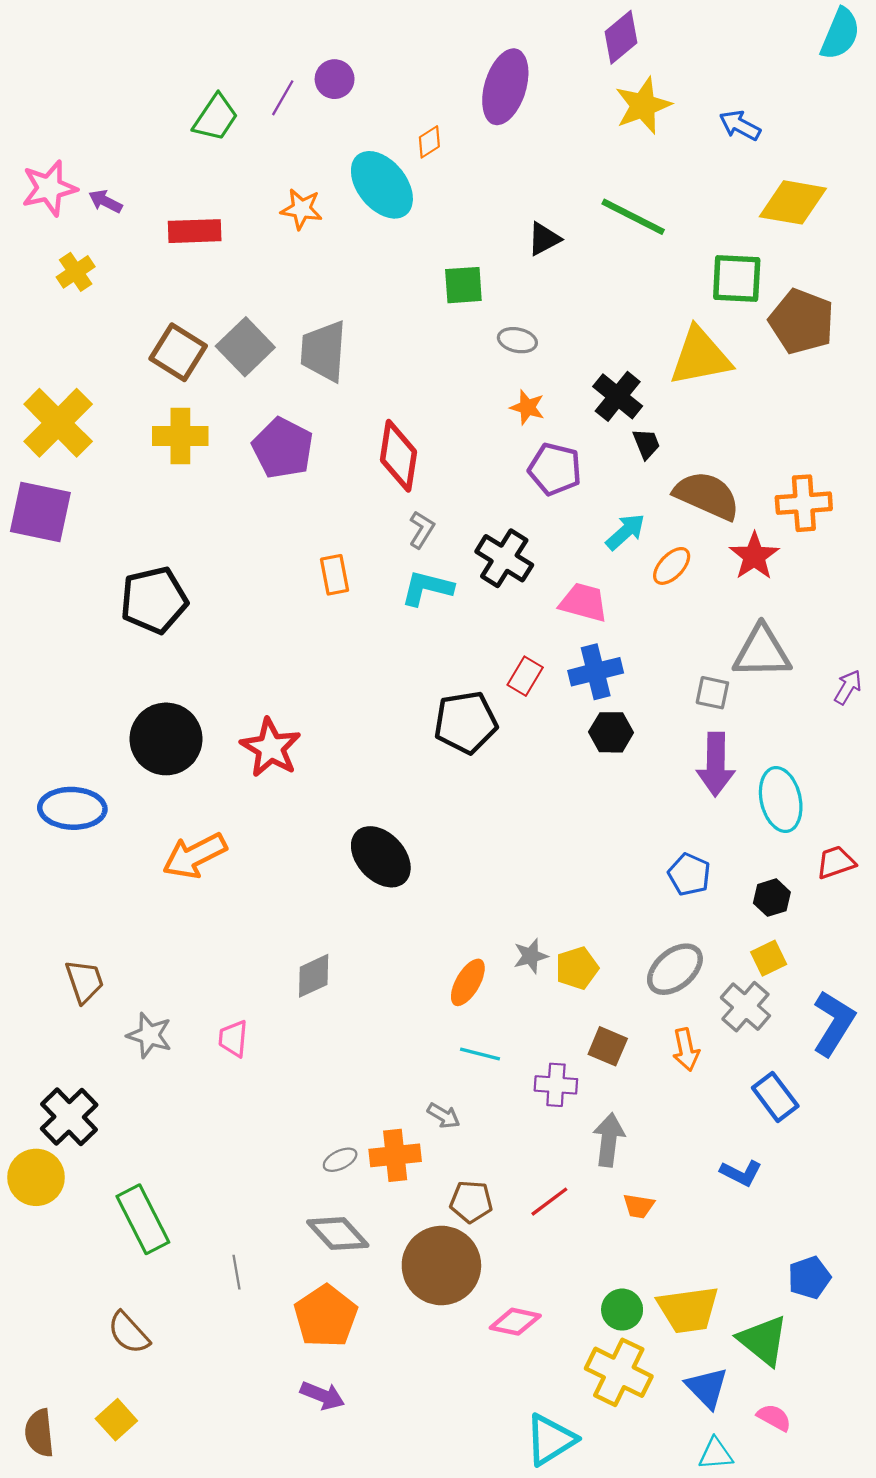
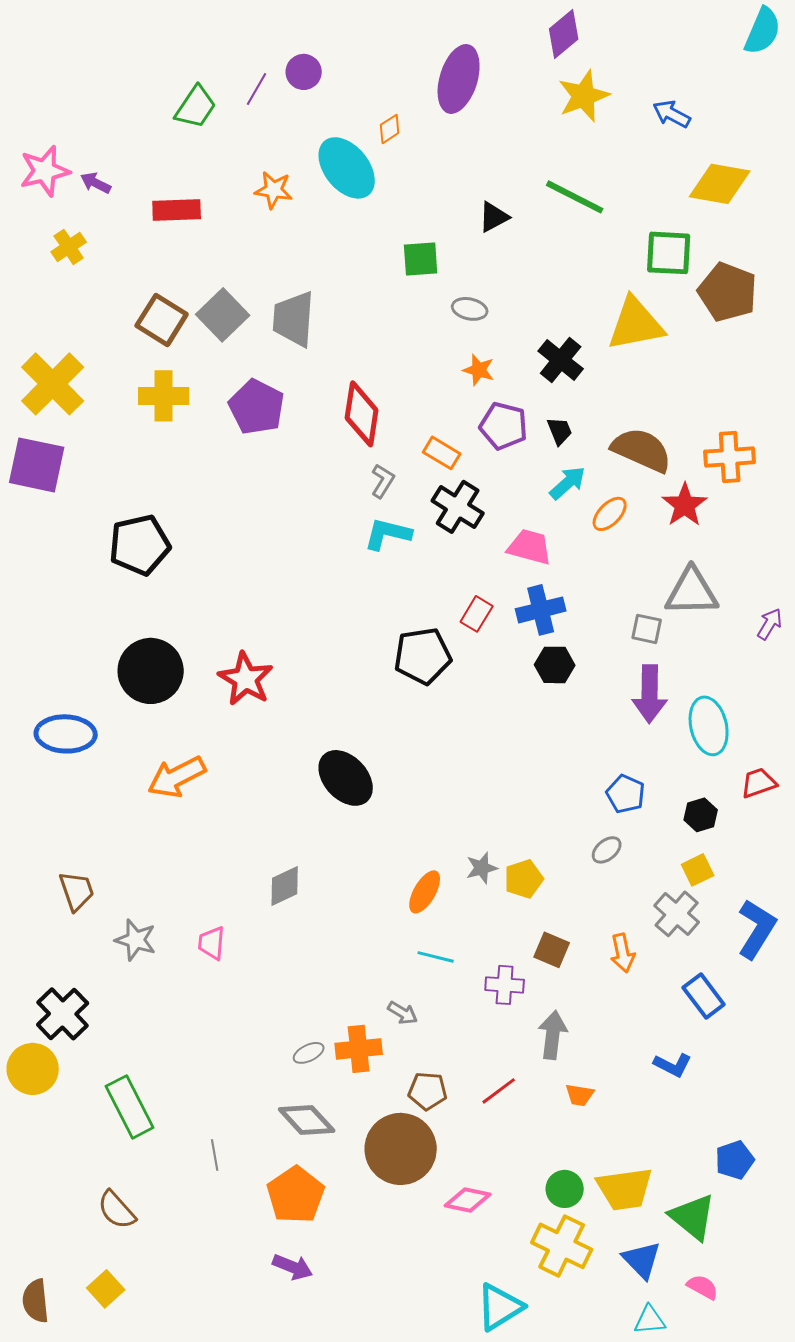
black trapezoid: (646, 444) -> (560, 431), moved
orange rectangle: (335, 575) -> (442, 453), moved, turned -48
gray ellipse: (675, 969) -> (607, 850), moved, size x0.6

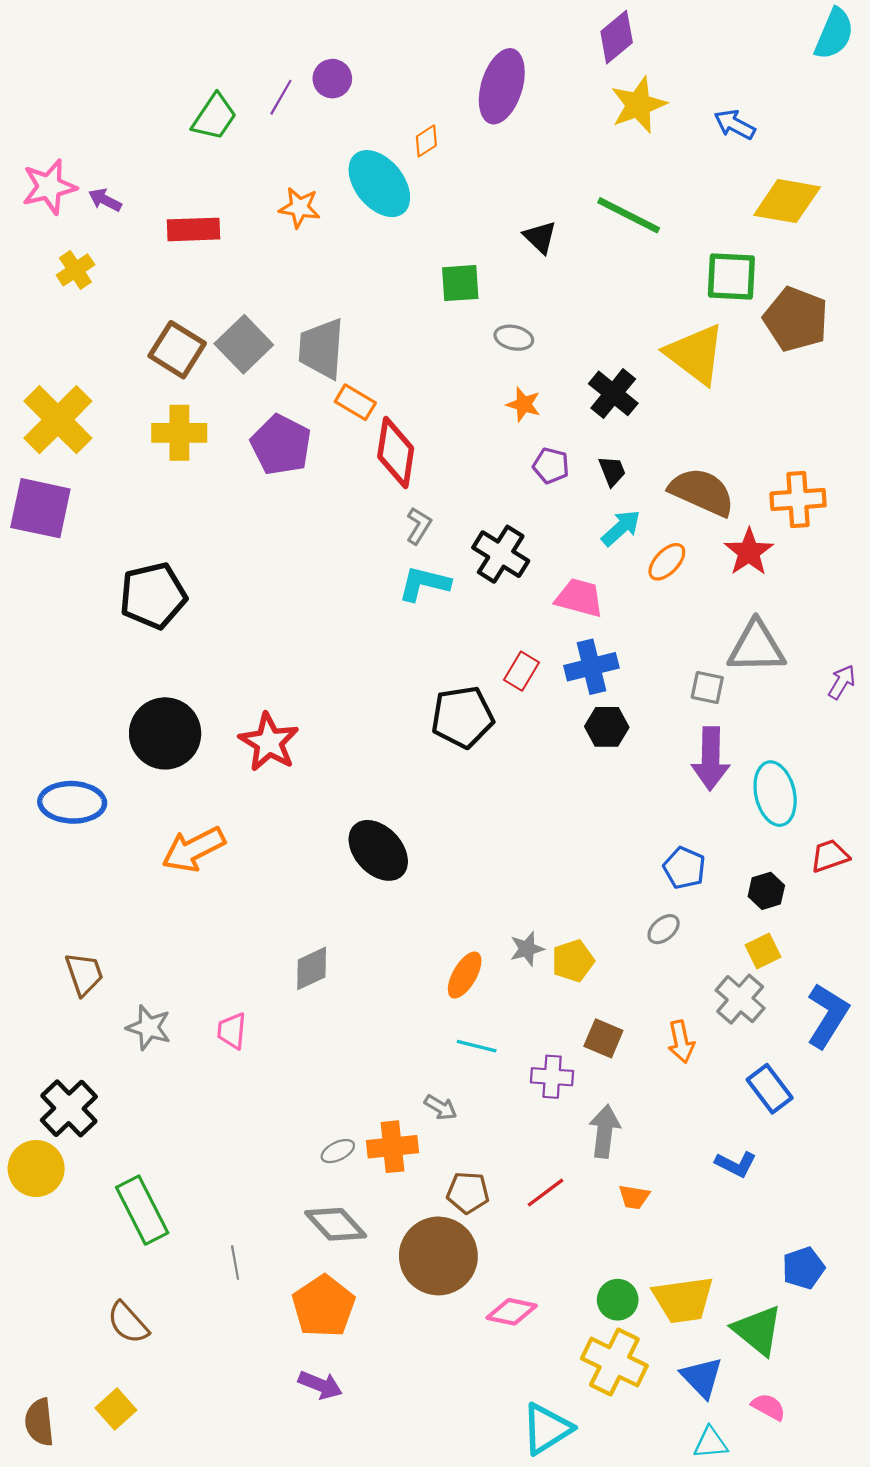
black triangle: (494, 217) -> (540, 237), turned -48
yellow triangle: (636, 324) -> (695, 354), turned 48
purple pentagon: (504, 426) -> (551, 466), size x0.7
orange rectangle: (442, 453) -> (355, 402), moved

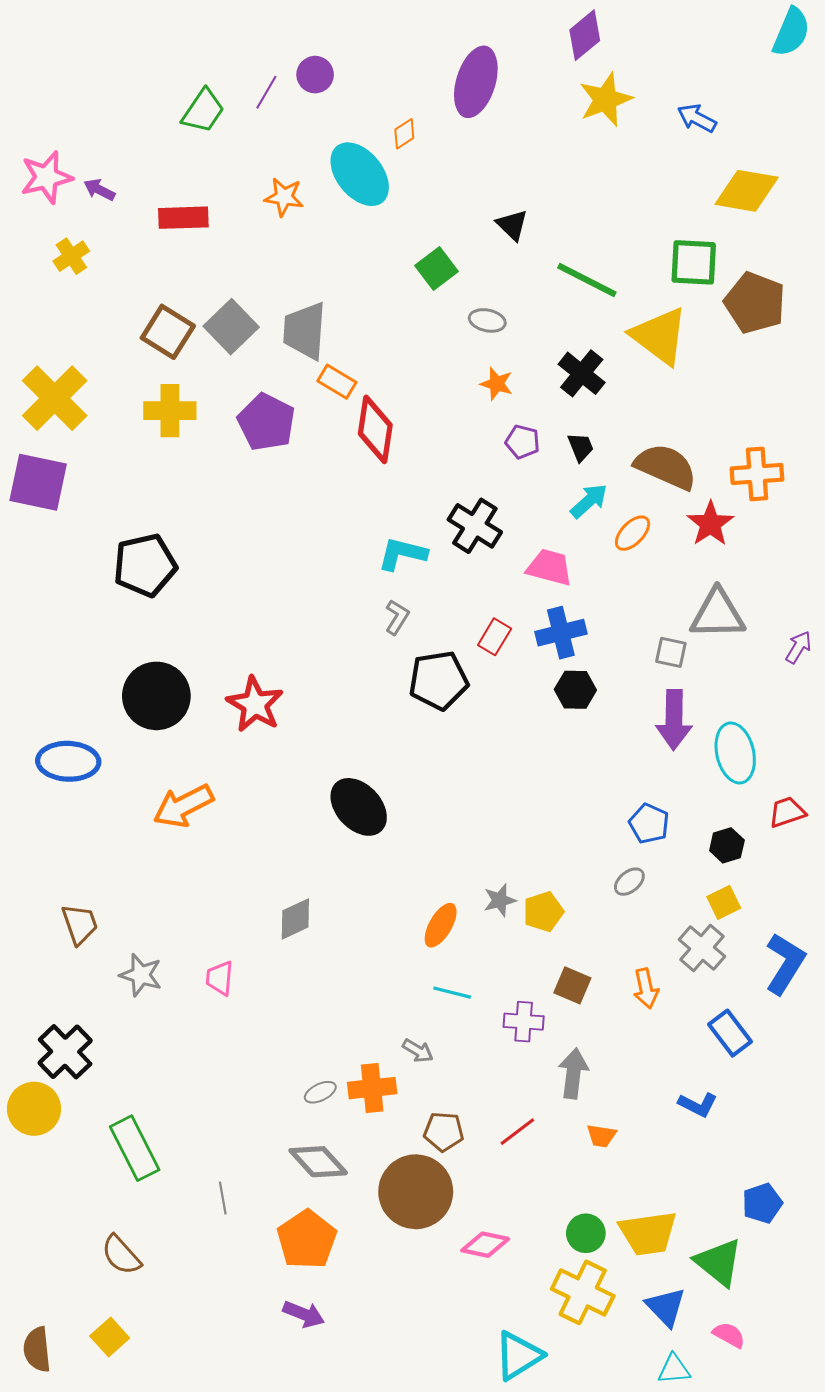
green line: (629, 215) -> (587, 280), moved
green square: (460, 283) -> (436, 269), turned -33
gray L-shape: (419, 526) -> (397, 617), moved

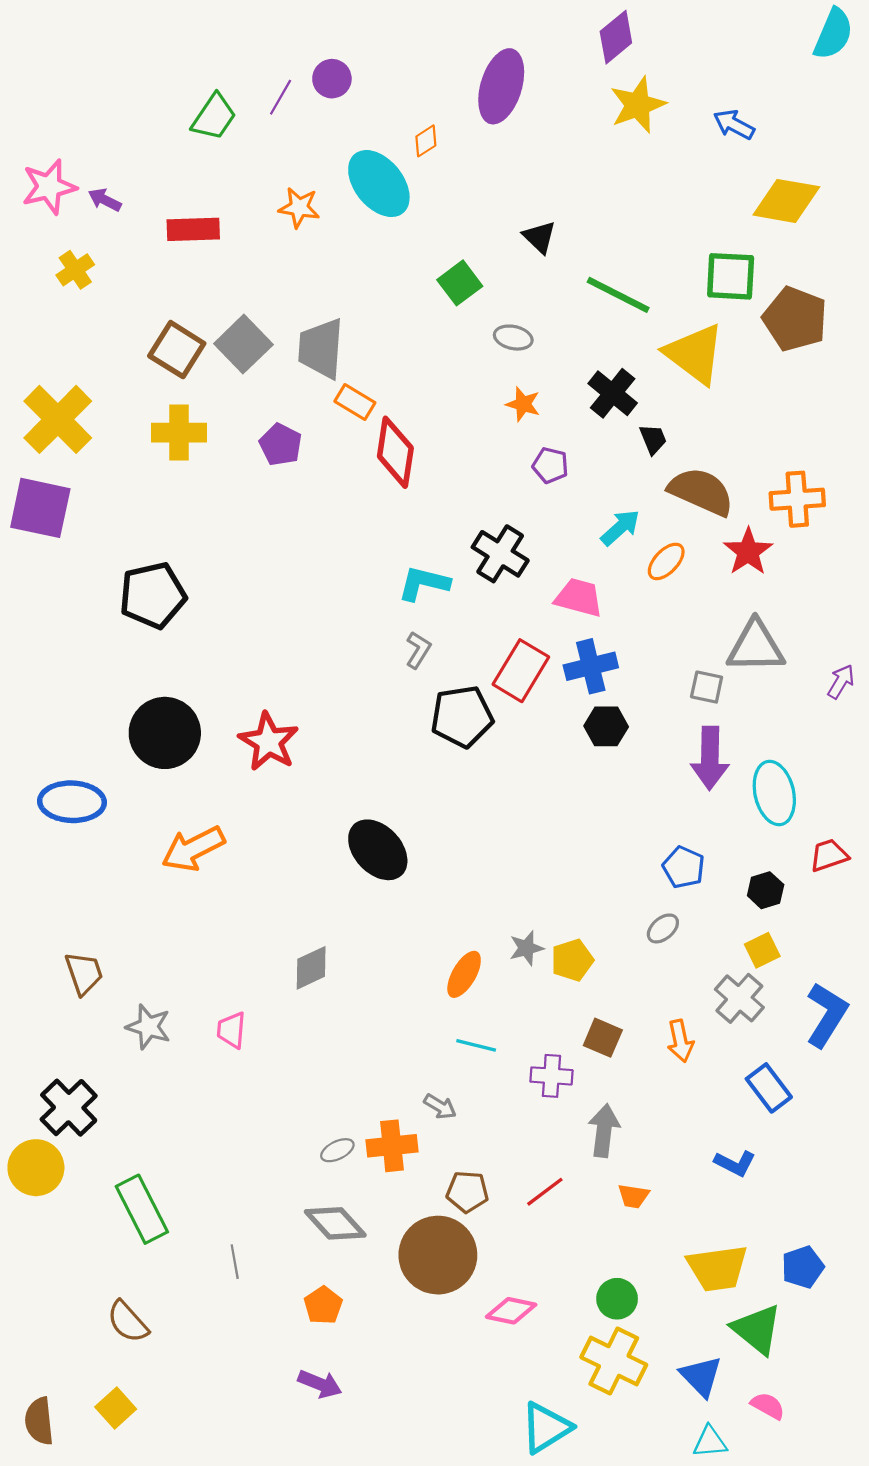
purple pentagon: (266, 422) -> (281, 445), size x0.7
black trapezoid: (581, 447) -> (653, 439), moved
red rectangle: (495, 637) -> (521, 671), size x1.6
yellow trapezoid: (648, 1233) -> (718, 1268), moved
orange pentagon: (307, 1239) -> (323, 1305), size x0.6

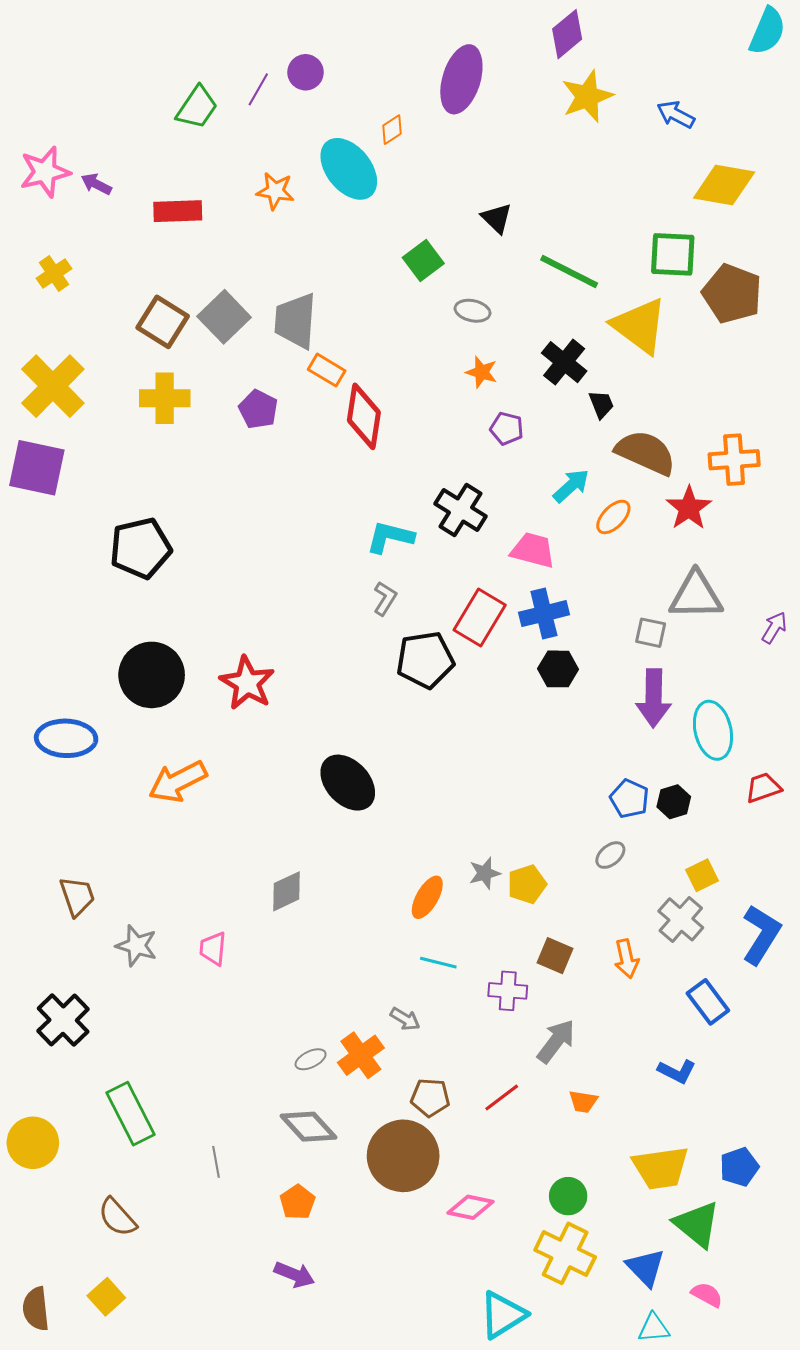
yellow cross: (75, 270) -> (54, 274), moved
black hexagon: (766, 890) -> (674, 802), moved
gray arrow: (604, 1131) -> (556, 1041), turned 30
orange cross: (392, 1146) -> (361, 1055), turned -30
yellow circle: (36, 1168) -> (33, 1143), moved

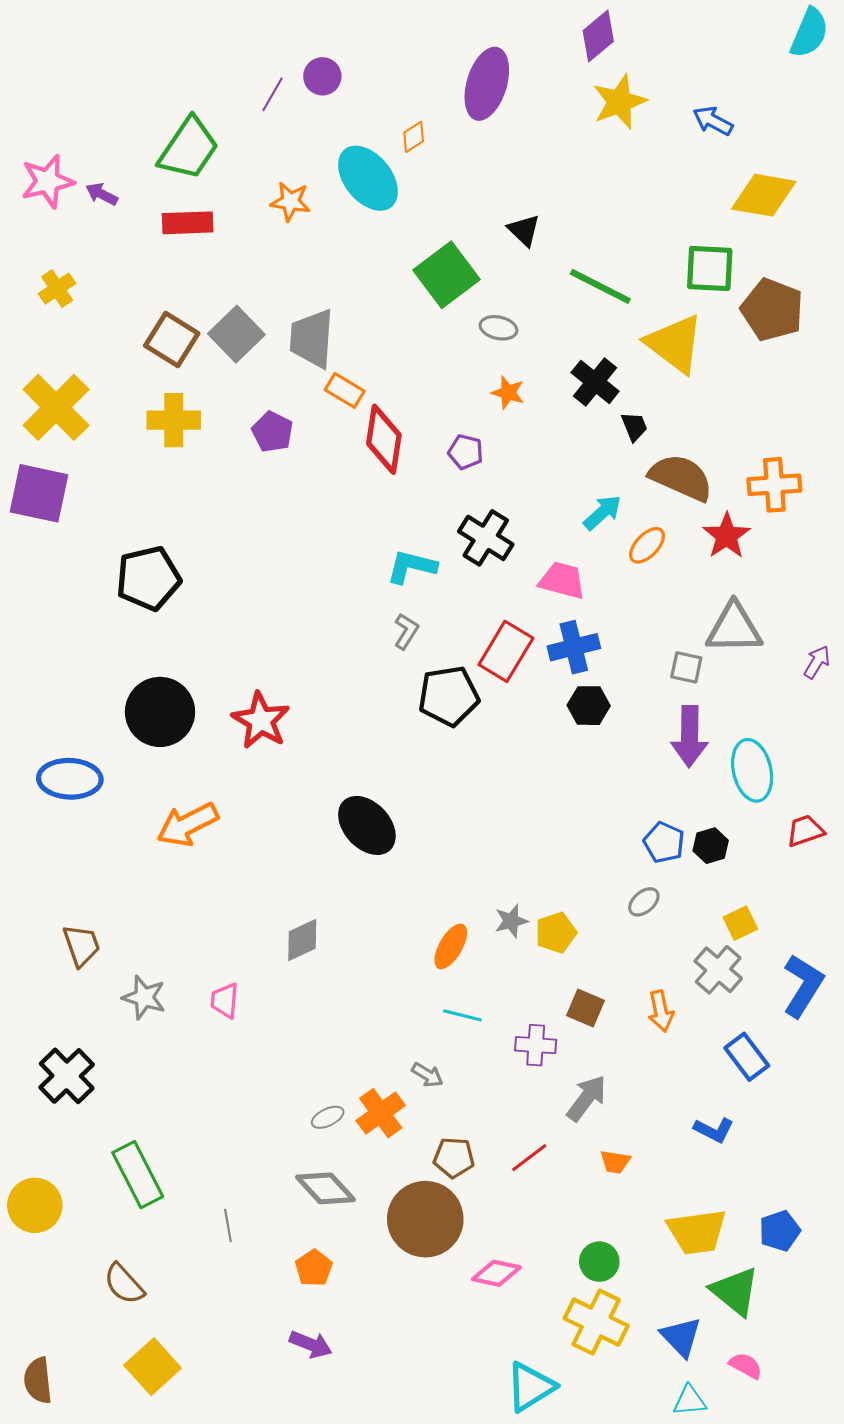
green trapezoid: (197, 107) -> (189, 148), moved, size x1.4
green square: (423, 260) -> (447, 275), size x1.5
purple pentagon: (507, 428) -> (466, 452), moved
yellow square: (106, 1297) -> (153, 1367), moved, size x1.4

